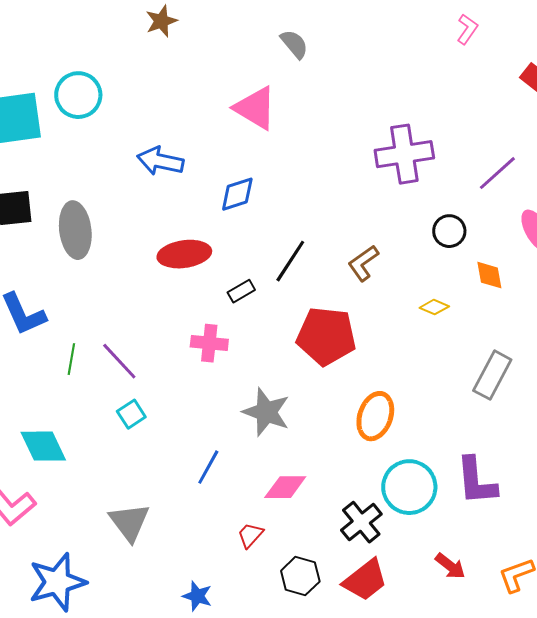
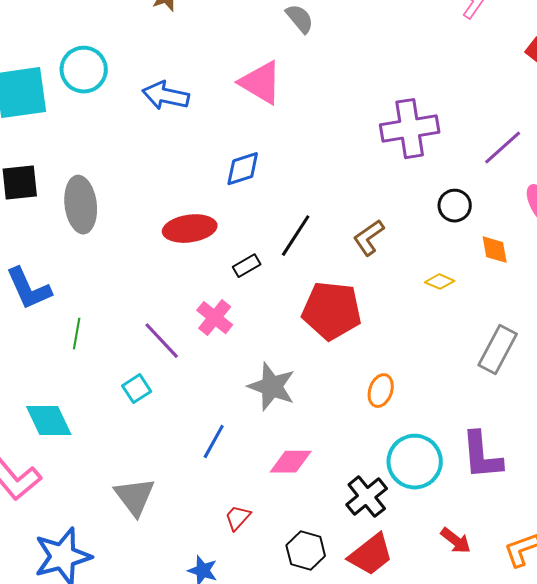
blue arrow: (160, 161) -> (166, 96), moved
pink cross: (209, 343) -> (215, 318), turned 33
purple line: (119, 361) -> (162, 341), moved
orange ellipse: (375, 416) -> (381, 391), size x0.7
red trapezoid: (250, 535) -> (238, 518), moved

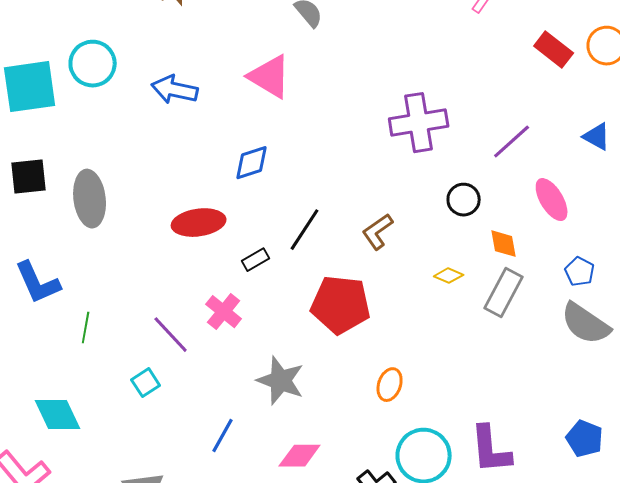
gray rectangle: (498, 350) -> (504, 293), moved

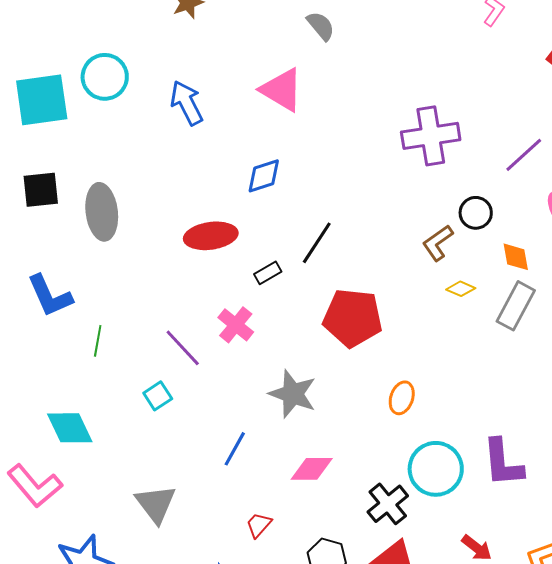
blue arrow: (175, 90) -> (187, 103), turned 51
brown L-shape: (378, 232) -> (438, 243), moved

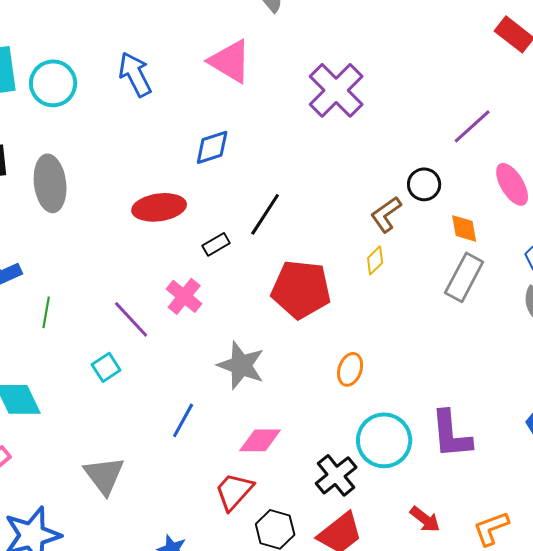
cyan circle: (105, 77) -> (53, 83), moved
purple cross: (431, 136) -> (336, 90), moved, turned -36
yellow diamond: (461, 289) -> (375, 260), moved, turned -68
red trapezoid: (259, 525) -> (234, 491), moved, size x1.5

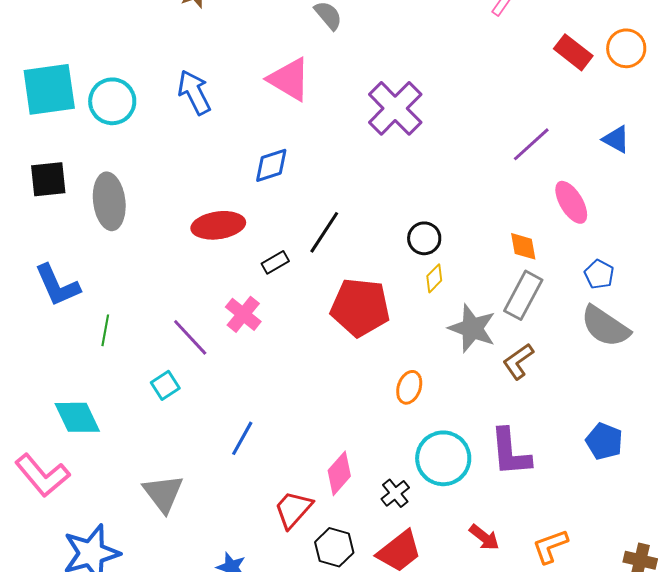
black circle: (424, 184) -> (424, 238), moved
brown L-shape: (386, 214) -> (518, 361), moved
gray star: (241, 365) -> (472, 328), moved
pink diamond: (260, 440) -> (339, 473), moved, turned -48
black cross: (336, 475) -> (395, 493), size x0.7

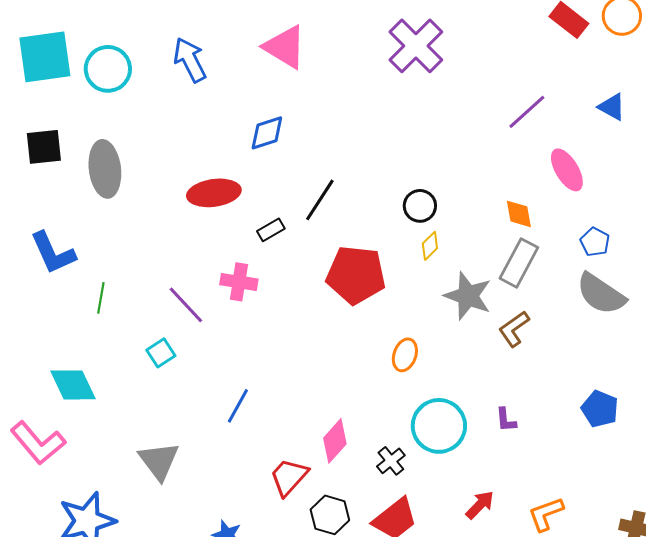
purple cross: (395, 108) -> (416, 46), moved
pink cross: (243, 314) -> (239, 282), turned -30
purple L-shape: (510, 452) -> (506, 420), size x0.5
red arrow: (484, 537) -> (480, 505), turned -84

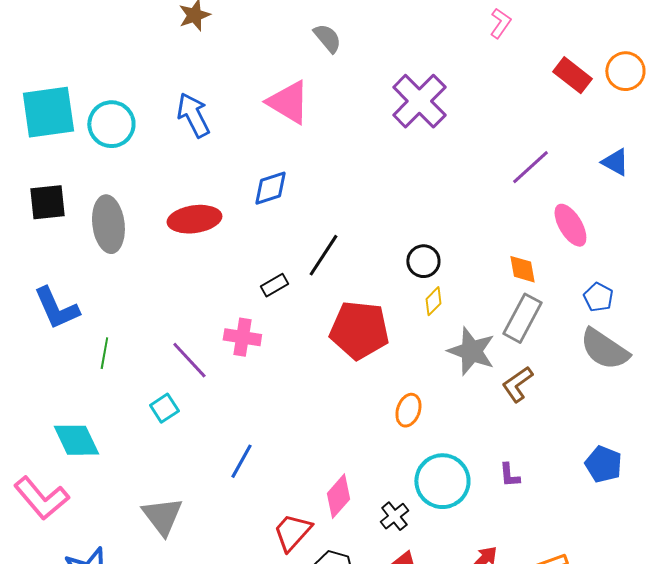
red ellipse: (214, 193) -> (194, 219), moved

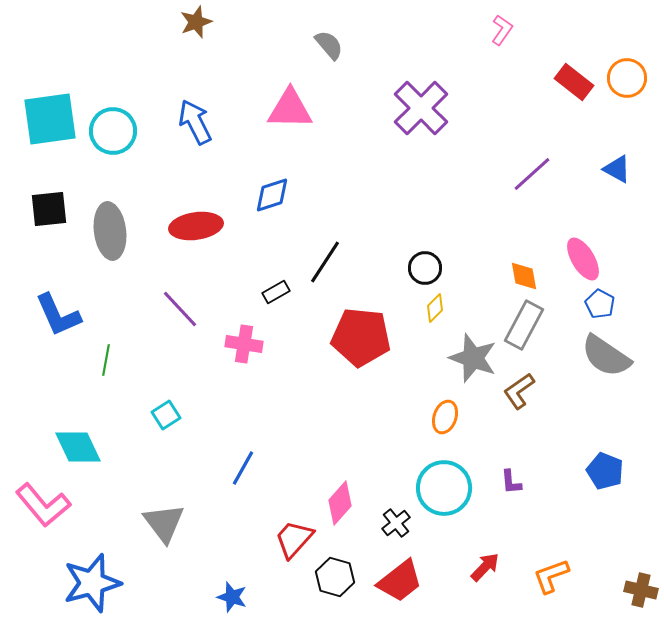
pink triangle: (288, 102) -> (290, 109), turned -30
pink ellipse: (570, 225) -> (583, 259), moved
purple line: (189, 360) -> (180, 309), moved
orange ellipse: (408, 410) -> (445, 417), moved

